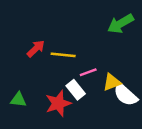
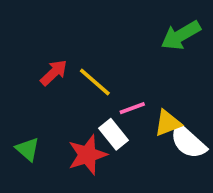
yellow line: (63, 55) -> (95, 82), turned 35
green triangle: (18, 100) -> (28, 149), turned 35

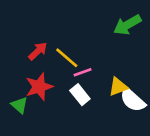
pink line: (132, 108) -> (83, 72), moved
red star: (87, 155) -> (39, 87), moved

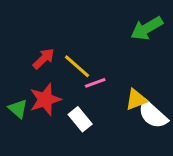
white rectangle: (80, 95) -> (80, 119), moved
green triangle: (19, 105) -> (18, 109), moved

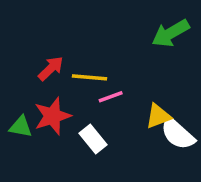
yellow line: (77, 66) -> (89, 77), turned -36
green triangle: (18, 109) -> (21, 127), turned -30

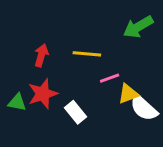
red arrow: (51, 68) -> (41, 55), turned -30
yellow line: (89, 77) -> (87, 54), moved
pink line: (111, 97) -> (110, 78), moved

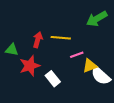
red arrow: (41, 55) -> (38, 40), moved
green triangle: (17, 102) -> (12, 50), moved

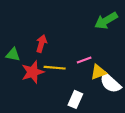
yellow line: (61, 38) -> (55, 68), moved
white rectangle: (53, 79) -> (75, 99), moved, turned 63

